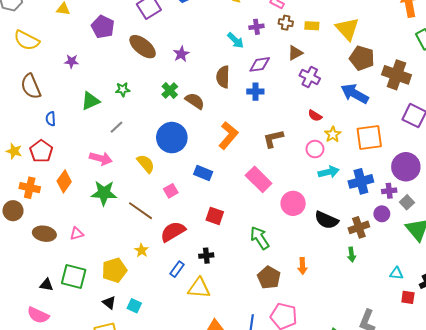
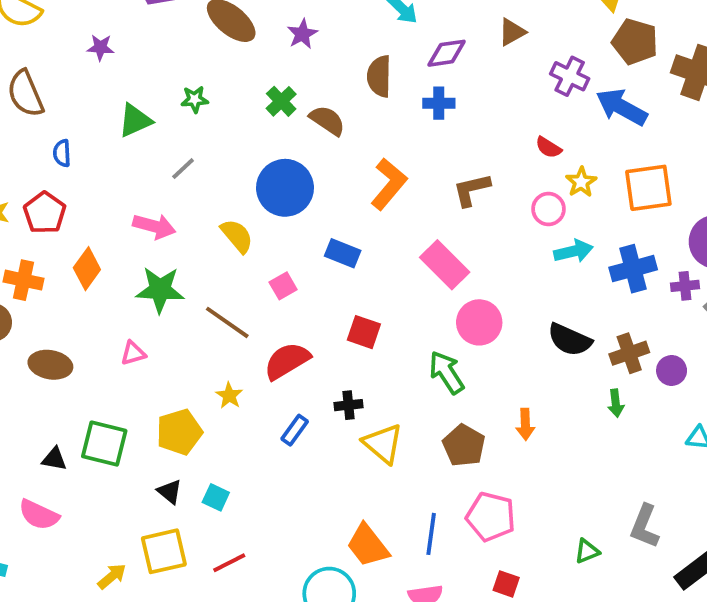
purple cross: (310, 77) -> (570, 76), moved
pink circle: (293, 203) -> (479, 322), moved
purple circle: (382, 214) -> (672, 370), moved
pink triangle: (77, 234) -> (133, 353), moved
yellow triangle: (199, 288) -> (383, 444), moved, turned 35

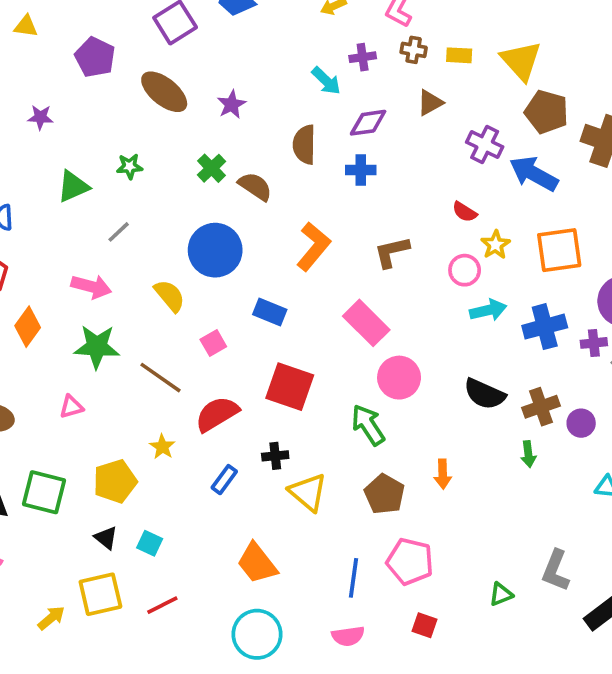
red square: (364, 332) -> (290, 387), size x1.5
orange trapezoid: (368, 545) -> (257, 563), moved

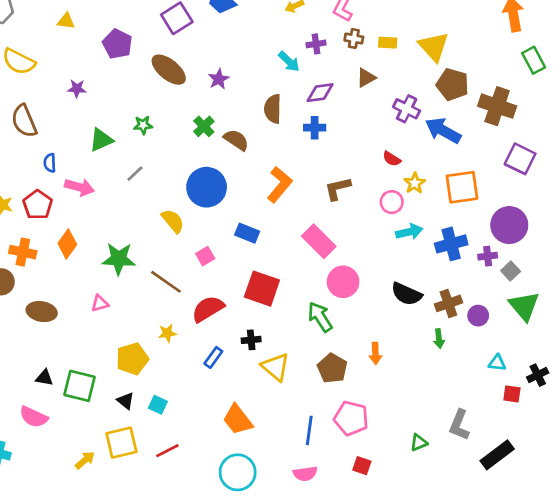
pink arrow: (91, 287) -> (80, 187), moved
yellow star: (162, 447) -> (167, 333), turned 30
green square: (44, 492) -> (80, 386), moved

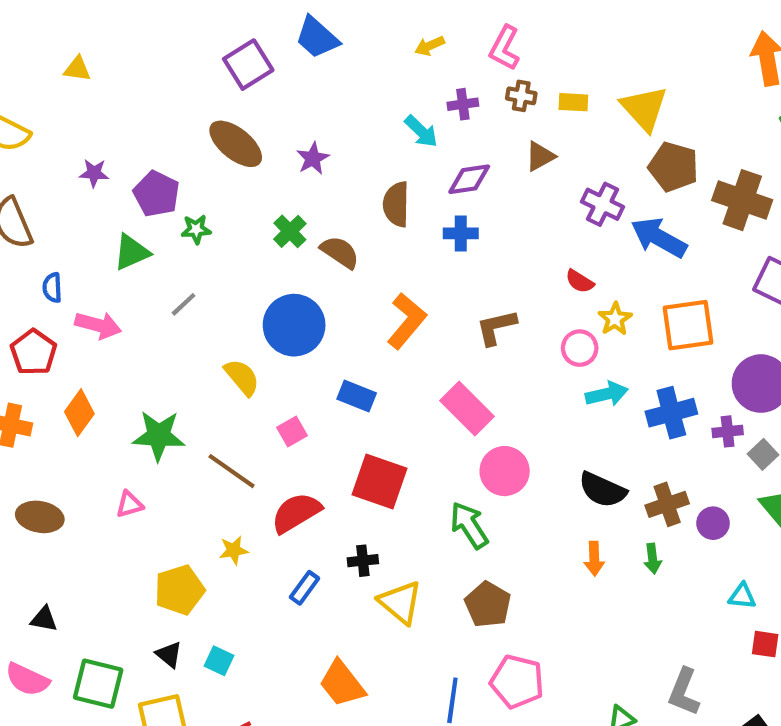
purple pentagon: (117, 44) -> (156, 194), moved
orange arrow: (375, 353) -> (594, 559), moved
green square: (80, 386) -> (98, 684), moved

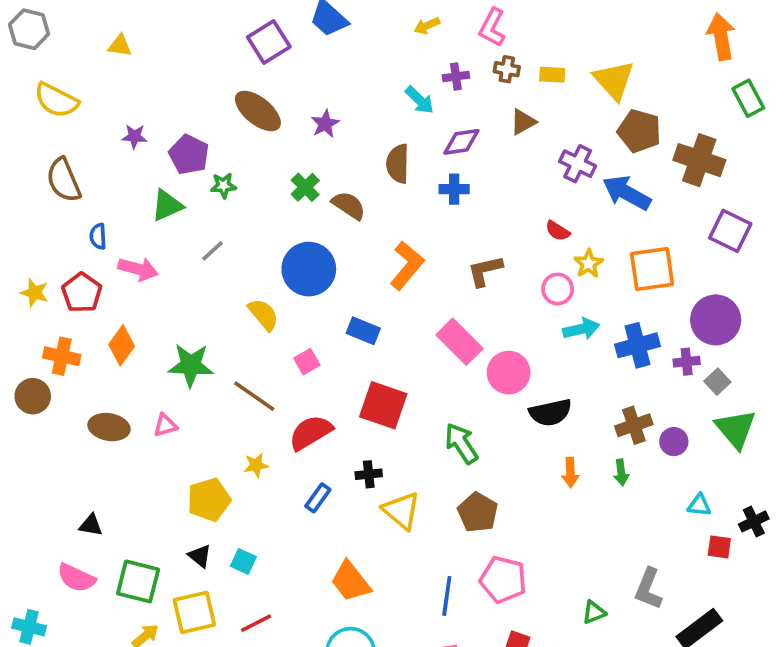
pink circle: (505, 471) -> (509, 373), moved
black semicircle: (603, 490) -> (550, 413), moved, turned -36
brown ellipse: (40, 517) -> (109, 427), moved

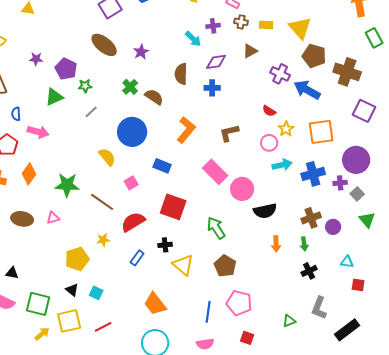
gray line: (213, 251) -> (91, 112), moved
green triangle: (736, 429) -> (367, 220), size x0.7
black cross: (754, 521) -> (309, 271), moved

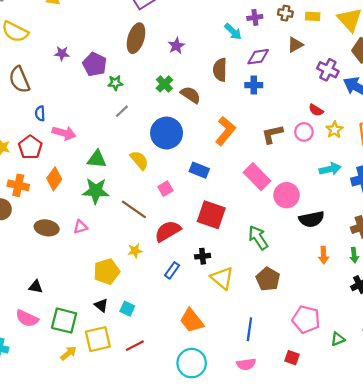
brown ellipse: (104, 45) -> (136, 38), turned 68
green triangle: (54, 97) -> (97, 159), moved, turned 30
pink circle: (269, 143) -> (304, 132), moved
pink pentagon: (239, 303) -> (306, 319), moved

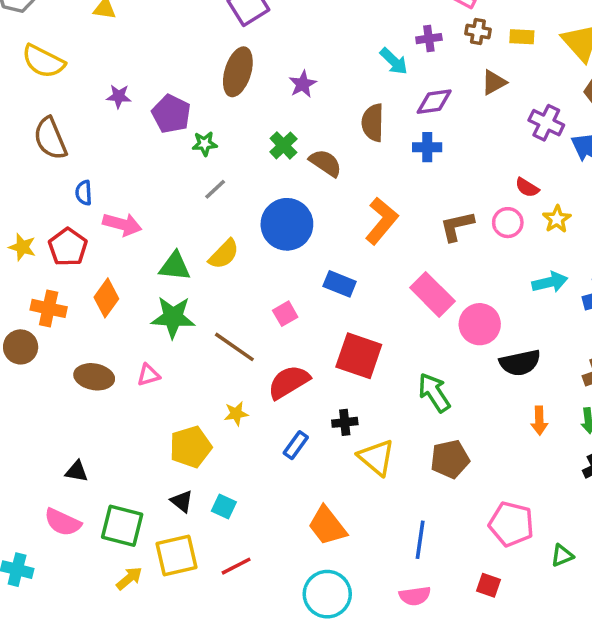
yellow semicircle: (139, 160) -> (224, 254), moved, turned 84
brown pentagon: (268, 279) -> (450, 459), turned 30

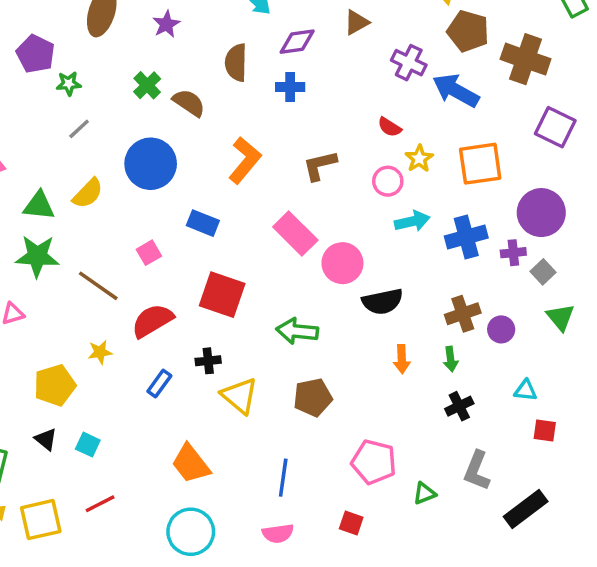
pink circle: (508, 223) -> (388, 181), moved
green arrow: (434, 393) -> (297, 331), turned -51
yellow square: (177, 556) -> (41, 520), moved

